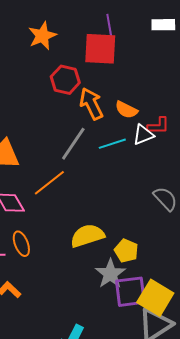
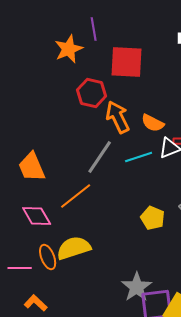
purple line: (109, 26) -> (94, 29), moved
yellow semicircle: (87, 236) -> (74, 248), moved
yellow pentagon: (126, 251) -> (153, 218), moved

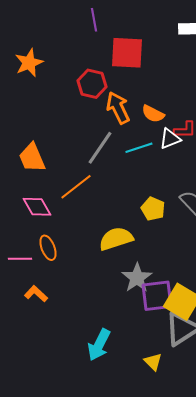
orange star: (69, 49) -> (29, 63), moved
yellow semicircle: (74, 248) -> (116, 239), moved

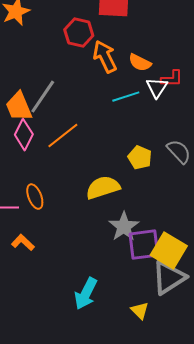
white triangle: (170, 139) -> (157, 88), turned -35
gray line: (100, 148) -> (43, 97), moved
pink diamond: (37, 207) -> (24, 135), moved, turned 56

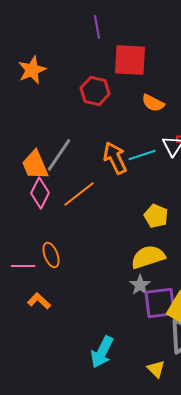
orange arrow: (105, 57) -> (115, 158), moved
orange semicircle: (140, 63) -> (153, 103), moved
yellow semicircle: (103, 188) -> (148, 257), moved
gray star: (124, 227) -> (140, 285), size x0.7

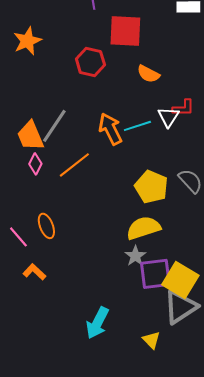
pink diamond: (40, 193) -> (35, 164), size x0.7
yellow pentagon: (156, 216) -> (151, 187), size x1.4
pink line: (23, 266) -> (18, 237), turned 50

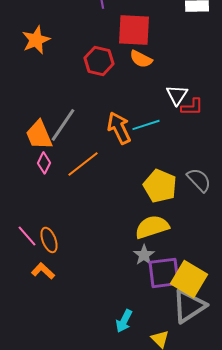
orange semicircle: (148, 74) -> (141, 59), moved
white triangle: (168, 117) -> (177, 95), moved
orange ellipse: (46, 226) -> (49, 240), moved
cyan arrow: (97, 323) -> (124, 321), moved, size x0.7

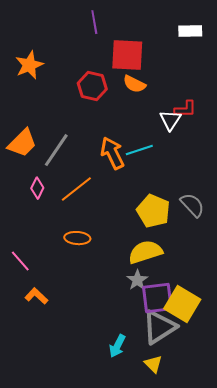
red L-shape: (192, 107) -> (185, 109), moved
orange trapezoid: (39, 135) -> (22, 143), moved, turned -112
orange ellipse: (49, 240) -> (77, 238), moved, turned -65
gray triangle: (189, 306) -> (159, 327), moved

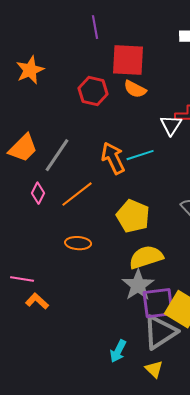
yellow pentagon: (153, 211) -> (133, 216), moved
pink line: (20, 261) -> (22, 279), moved, turned -40
gray star: (137, 280) -> (138, 285), size x1.5

